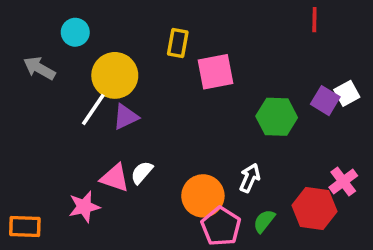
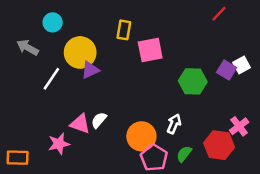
red line: (314, 20) -> (219, 14), turned 42
white line: (93, 110) -> (51, 79), moved
purple triangle: (126, 117) -> (90, 70), moved

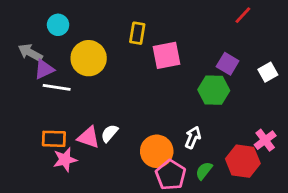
purple triangle: (90, 70) -> (44, 69), moved
purple square: (227, 70) -> (228, 64), moved
white line: (51, 79) -> (57, 87), turned 65
orange rectangle: (18, 158) -> (54, 139), moved

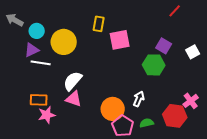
cyan circle: (58, 25) -> (37, 31), moved
gray arrow: (30, 53) -> (15, 20), moved
white semicircle: (109, 133) -> (73, 81), moved, size x1.5
pink triangle: (89, 137) -> (74, 99), moved
green semicircle: (204, 171) -> (147, 123), turned 40

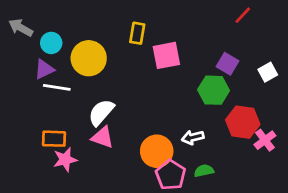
white arrow: (139, 99) -> (193, 137), turned -126
red hexagon: (175, 116) -> (243, 122), moved

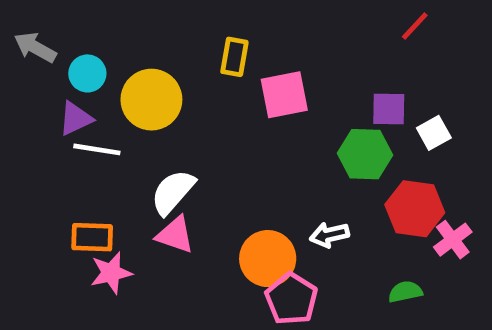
purple square: (227, 64) -> (389, 109), turned -30
white square: (268, 72) -> (434, 133), moved
green semicircle: (204, 171) -> (405, 292), moved

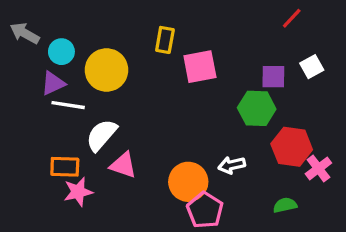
white square: (434, 133) -> (312, 67), moved
white semicircle: (173, 192) -> (101, 135), moved

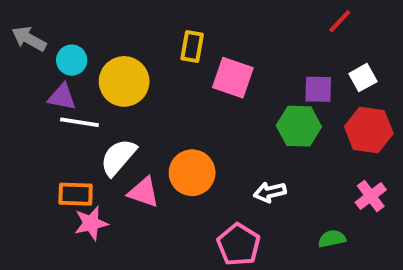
pink square: (200, 67) -> (233, 78), turned 30
purple triangle: (53, 83) -> (62, 97), turned 36
red hexagon: (292, 147) -> (369, 130), moved
orange circle: (188, 182) -> (192, 173), moved

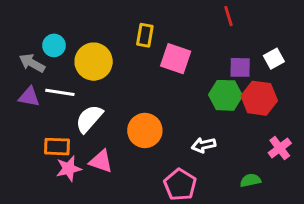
red line: (340, 21) -> (228, 16), moved, turned -60
gray arrow: (29, 39) -> (32, 63), moved
purple triangle: (62, 97) -> (29, 97), moved
red hexagon: (369, 130) -> (259, 98), moved
pink triangle: (144, 192) -> (101, 161), moved

